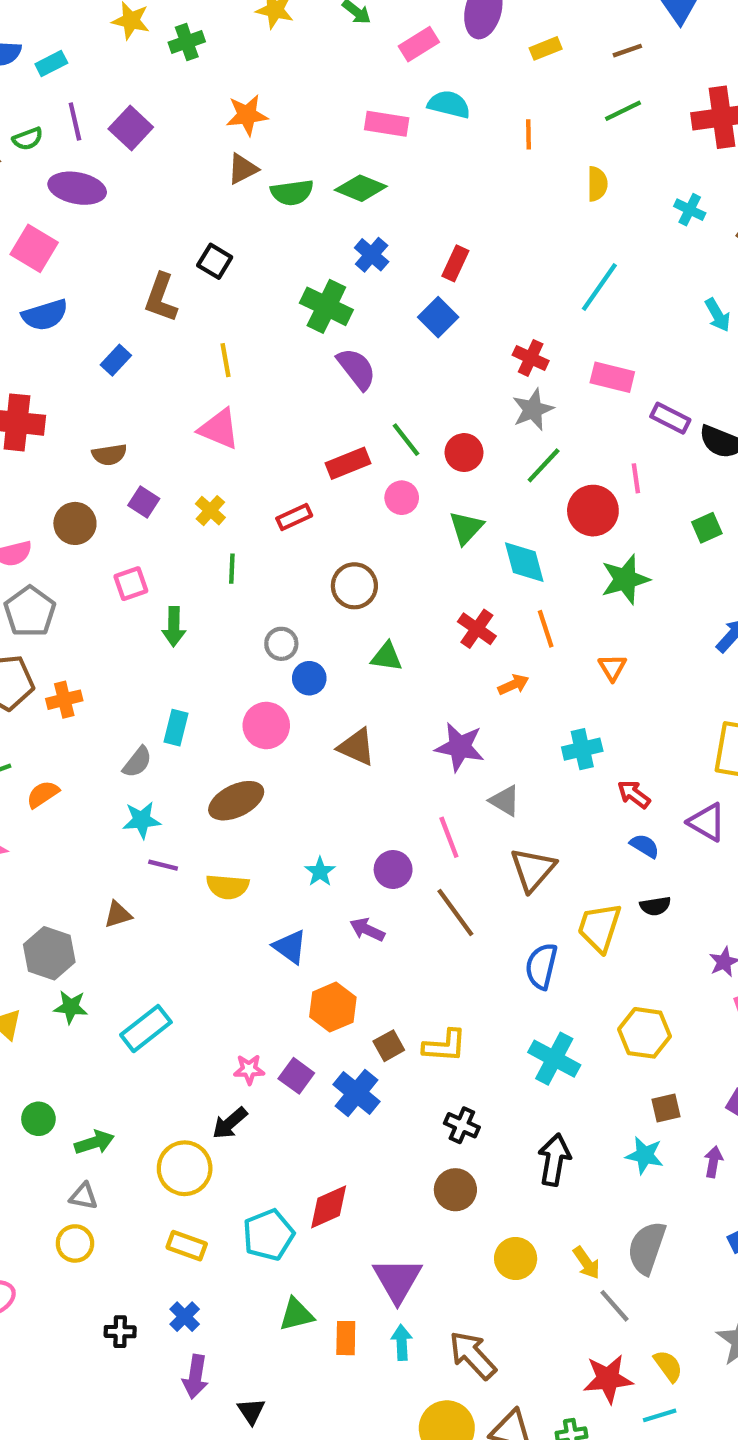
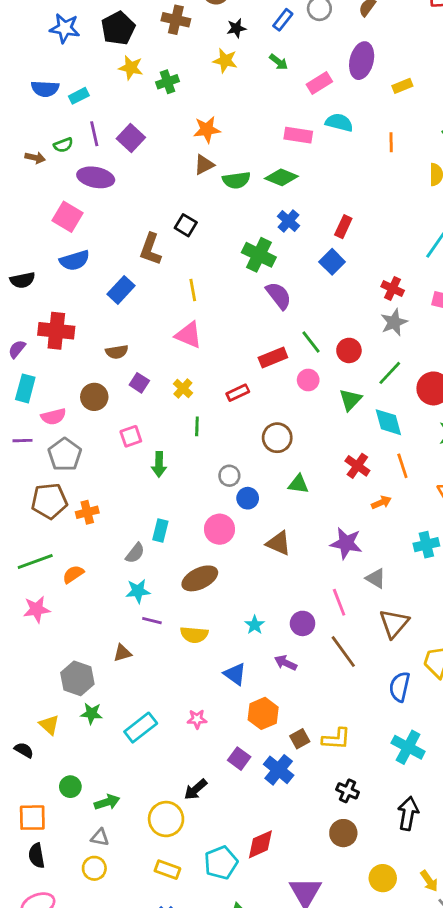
blue rectangle: (116, 360) -> (121, 290), size x1.4
green line: (544, 465) -> (390, 373), moved
pink star: (249, 1069) -> (197, 719), moved

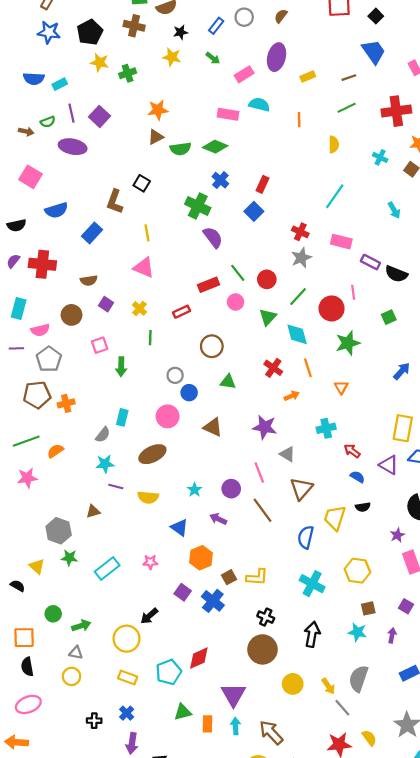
pink square: (68, 217) -> (31, 177), moved
purple semicircle: (17, 349) -> (13, 261), moved
brown circle: (343, 833) -> (262, 649), size x1.4

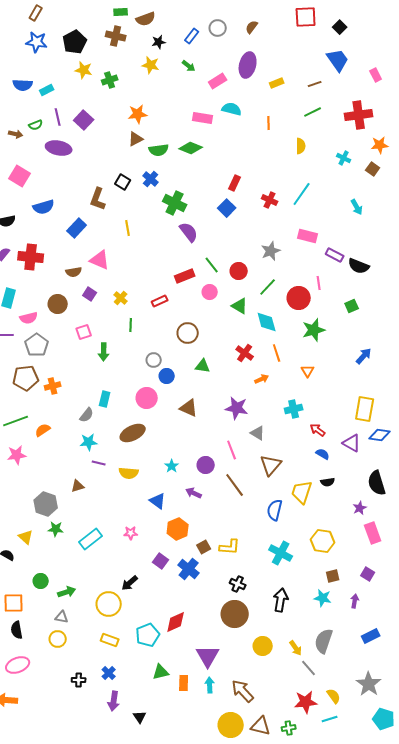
blue cross: (220, 180) -> (151, 179), moved
red cross: (300, 232) -> (270, 200), moved
pink triangle: (144, 267) -> (100, 260), moved
green triangle: (268, 317) -> (240, 306), turned -42

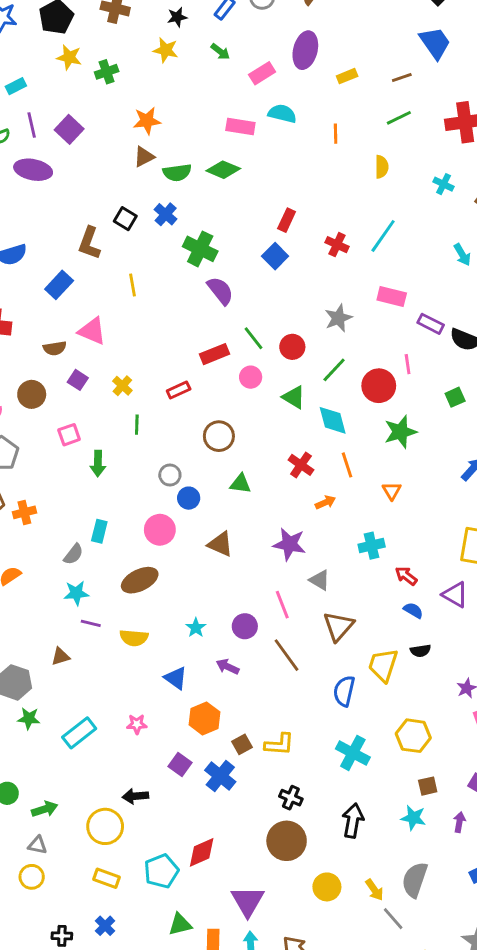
black arrow: (130, 583) -> (135, 796), turned 36

